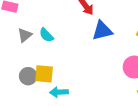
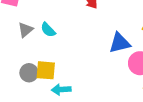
blue triangle: (102, 31) -> (120, 43), moved

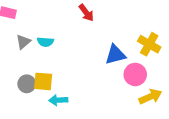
cyan semicircle: (48, 30) -> (45, 42), turned -42

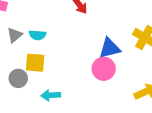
pink circle: (135, 74) -> (104, 69), moved
yellow square: (43, 81) -> (35, 63), moved

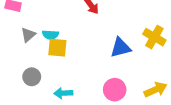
yellow square: (35, 63) -> (57, 48), moved
pink circle: (104, 69) -> (115, 90), moved

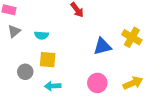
gray triangle: (28, 35) -> (14, 31), moved
yellow square: (57, 48) -> (48, 60), moved

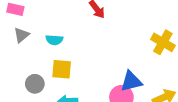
blue triangle: (102, 46) -> (131, 81), moved

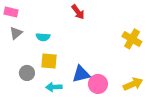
blue triangle: (131, 81) -> (81, 74), moved

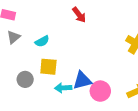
cyan semicircle: (43, 37) -> (42, 41), turned -32
cyan arrow: (54, 87) -> (63, 88), moved

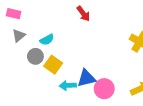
yellow square: (48, 67) -> (53, 65), turned 30
gray circle: (25, 79) -> (35, 56), moved

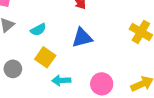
gray circle: (35, 56) -> (13, 69), moved
blue triangle: (86, 78) -> (82, 38), moved

